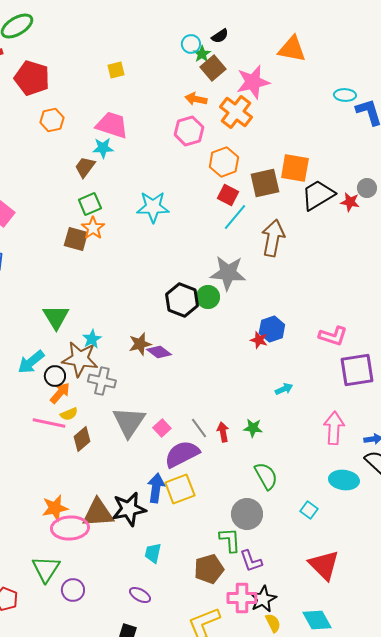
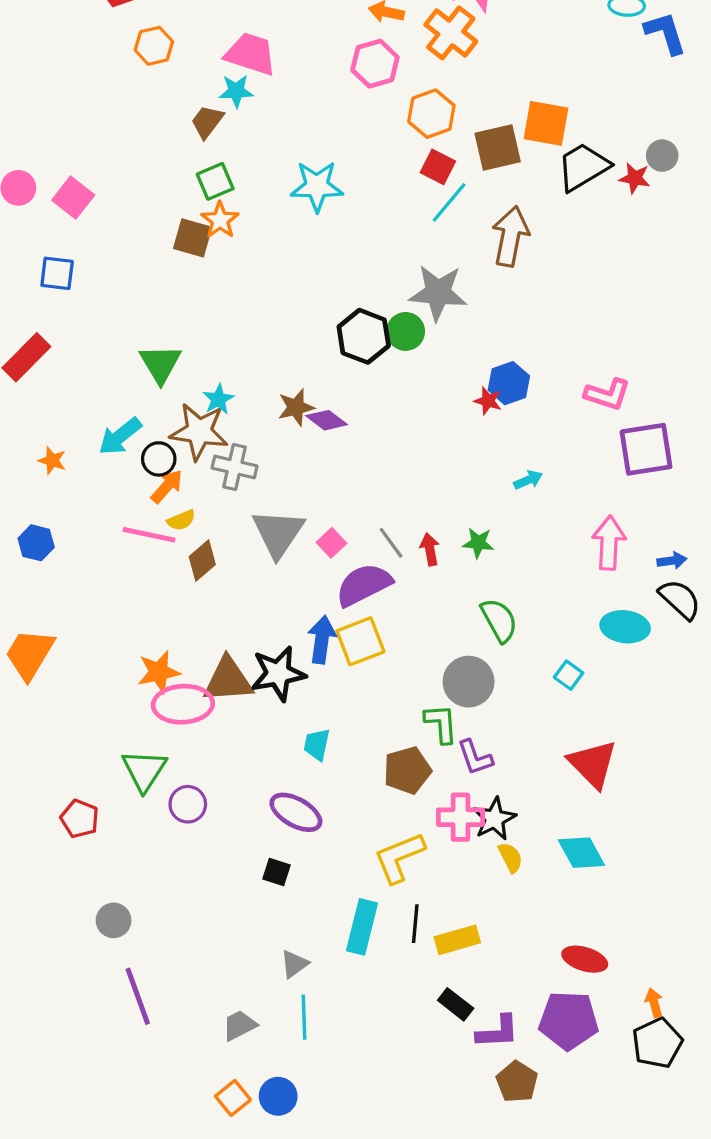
purple ellipse: (140, 595) -> (296, 812), size x1.5

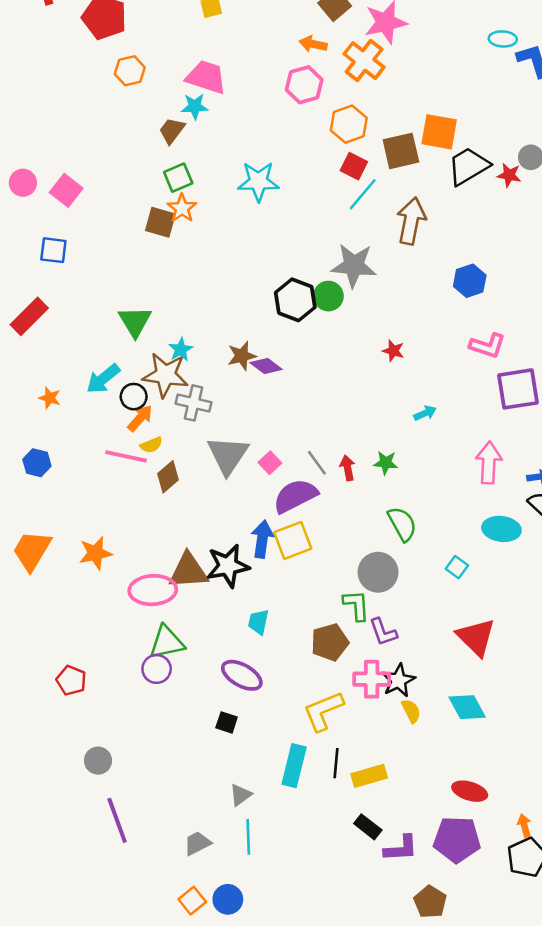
blue hexagon: (509, 383) -> (470, 281), moved
orange star: (159, 672) -> (95, 553), moved
green triangle: (144, 770) -> (167, 642), moved, turned 45
brown pentagon: (517, 1082) -> (430, 902), moved

